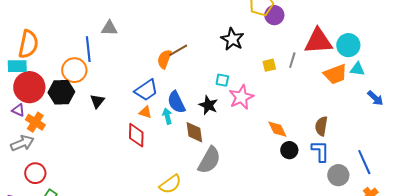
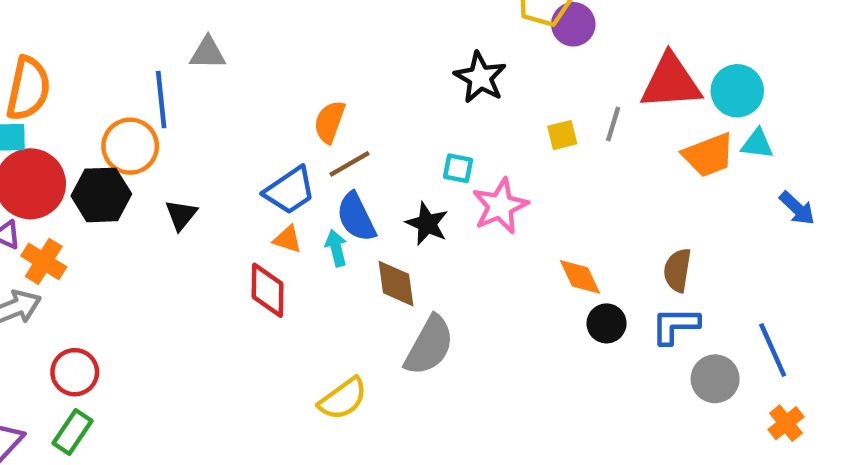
brown line: (178, 50) -> (349, 164), moved
blue L-shape: (320, 151) -> (675, 326), turned -90
red circle: (35, 173) -> (75, 372), moved

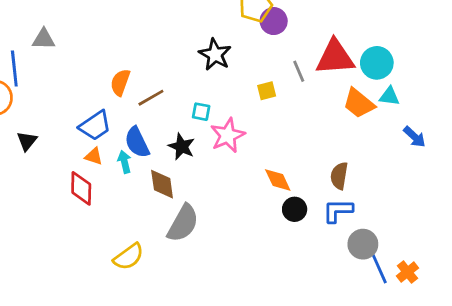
gray line: (613, 124) -> (299, 71), moved, turned -40
orange trapezoid: (708, 155) -> (359, 103), turned 60
brown line: (349, 164) -> (151, 98), moved
blue line: (773, 350) -> (378, 266), moved

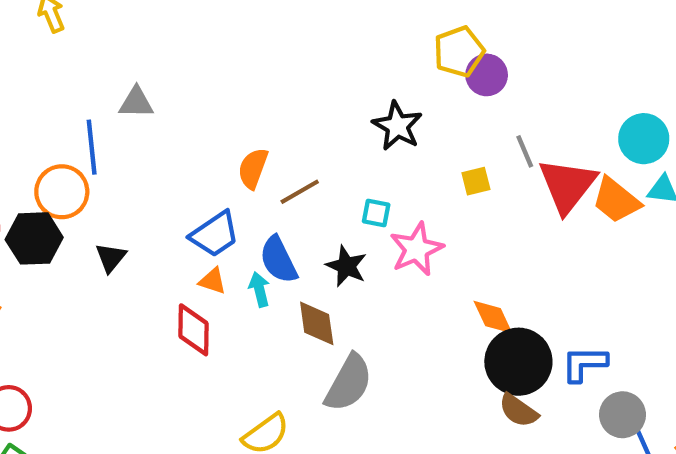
red triangle: (335, 57) -> (567, 185), moved, turned -48
brown semicircle: (339, 176) -> (518, 410), moved, turned -64
black circle: (295, 209) -> (518, 362), size x1.8

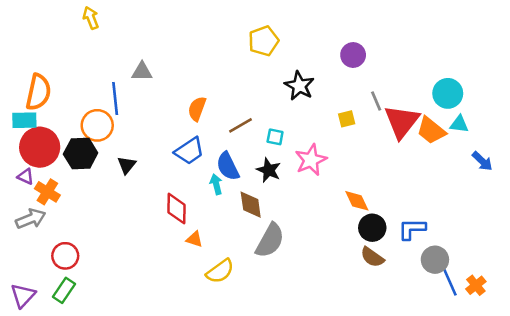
yellow pentagon: (459, 52) -> (264, 41), moved
orange semicircle: (253, 168) -> (197, 109), moved
cyan square: (376, 213) -> (275, 137), moved
orange triangle: (213, 281) -> (194, 239), moved
black circle: (518, 362) -> (372, 228), size x0.7

